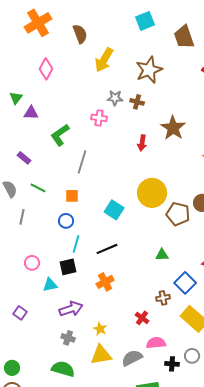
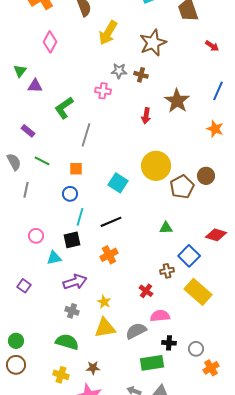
brown pentagon: (178, 214) -> (182, 187), turned 30
gray circle: (192, 356) -> (196, 349), moved
black cross: (172, 364) -> (169, 343), moved

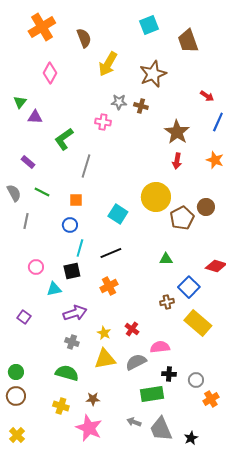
red arrow: (212, 46) -> (207, 96), moved
red arrow: (146, 116) -> (177, 161), moved
red cross: (146, 291) -> (132, 329), moved

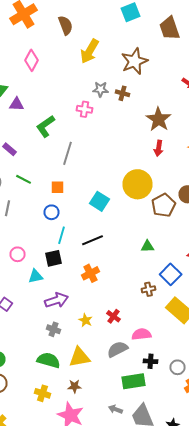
yellow triangle: (105, 359) -> (80, 357), moved

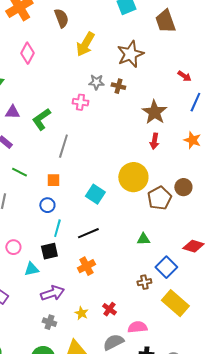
purple triangle: (16, 104) -> (12, 112), moved

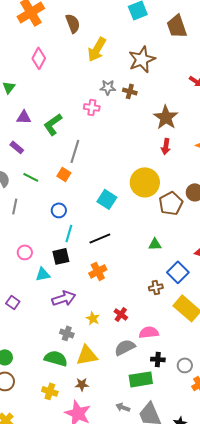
orange square: (53, 180) -> (64, 174), moved, turned 32
gray cross: (49, 322) -> (67, 333), moved

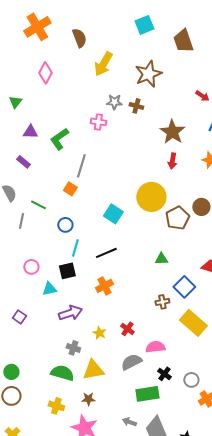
green line: (31, 177) -> (38, 205), moved
black cross: (158, 359) -> (164, 374), turned 32

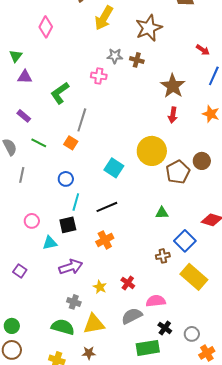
purple triangle: (30, 132) -> (25, 77), moved
green line: (38, 205) -> (39, 143), moved

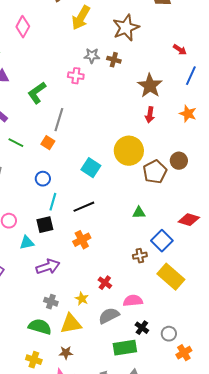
yellow star: (100, 287) -> (82, 299), moved

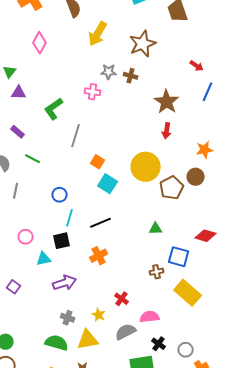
orange star: (188, 114) -> (205, 150), moved, turned -30
orange square: (48, 143) -> (98, 162), moved
blue square: (162, 241) -> (179, 257), turned -30

